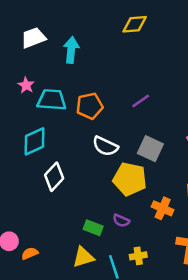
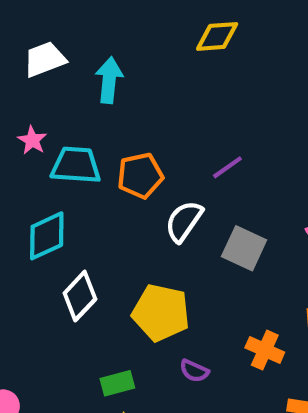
white semicircle: (105, 146) -> (184, 221), moved, turned 100
yellow pentagon: (130, 179) -> (161, 313), moved
green rectangle: (93, 228) -> (117, 383), moved, turned -36

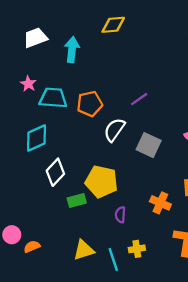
yellow diamond: (217, 36) -> (113, 25), moved
purple semicircle: (194, 371) -> (120, 215), turned 70
green rectangle: (117, 383) -> (77, 201), moved

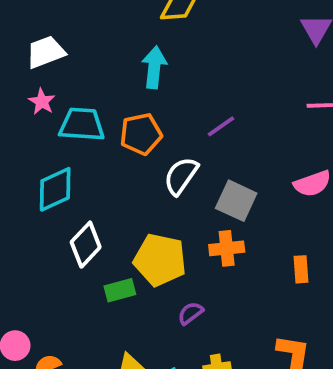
white trapezoid: (35, 38) -> (46, 52), moved
cyan arrow: (72, 50) -> (154, 67), moved
orange cross: (160, 203) -> (227, 248), moved, turned -30
purple semicircle: (120, 215) -> (190, 313), turned 49

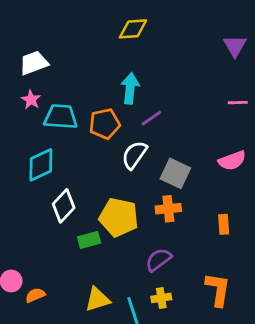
cyan arrow: (154, 67) -> (130, 88), moved
purple line: (221, 126) -> (151, 118), moved
purple semicircle: (190, 313) -> (158, 260), moved, size x1.4

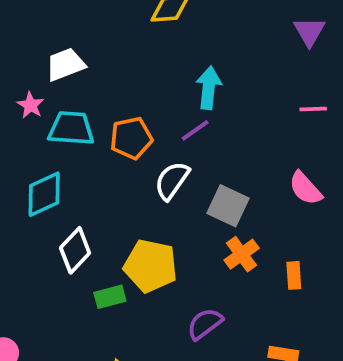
white trapezoid: (34, 63) -> (65, 65), moved
cyan arrow: (130, 88) -> (209, 88), moved
pink semicircle: (232, 161) -> (305, 188), turned 68
orange cross: (168, 209) -> (242, 254), moved, turned -30

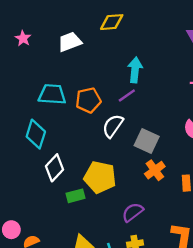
white trapezoid: (65, 65) -> (70, 42), moved
pink star: (31, 105) -> (23, 38), moved
cyan diamond: (44, 194) -> (36, 134), turned -48

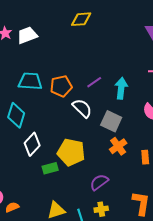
white trapezoid: (70, 42) -> (27, 35), moved
cyan arrow: (135, 70) -> (121, 88), moved
white semicircle: (113, 126) -> (82, 108), turned 100

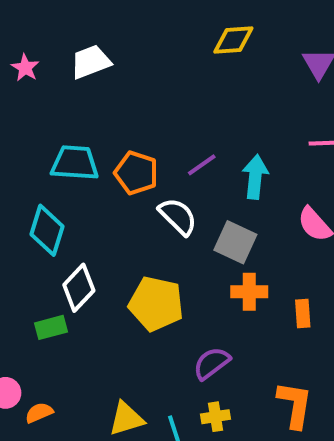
yellow diamond: (81, 19) -> (233, 40), moved
white trapezoid: (27, 35) -> (91, 62), moved
orange pentagon: (61, 86) -> (136, 173), turned 30
orange cross: (118, 146) -> (249, 292), turned 36
green rectangle: (50, 168) -> (51, 327), moved

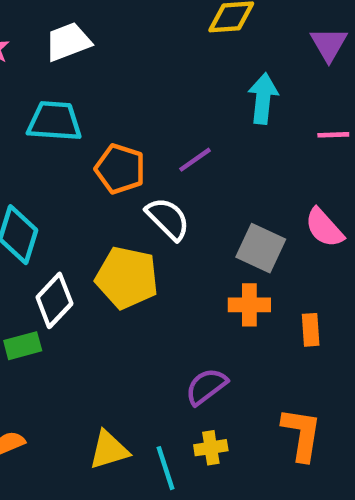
cyan trapezoid: (75, 163) -> (54, 121), moved
cyan arrow: (255, 177) -> (263, 99), moved
gray square: (235, 242) -> (261, 248), moved
yellow pentagon: (156, 304) -> (127, 278), moved

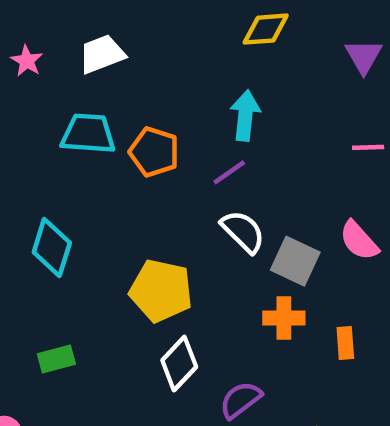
cyan arrow: (263, 99) -> (245, 115), moved
orange pentagon: (120, 169) -> (154, 152), moved
white semicircle: (168, 219) -> (243, 232), moved
white diamond: (54, 300) -> (179, 363), moved

